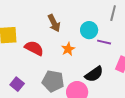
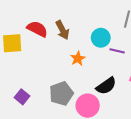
red semicircle: (34, 48) -> (37, 29), moved
gray pentagon: (53, 81) -> (61, 94), turned -30

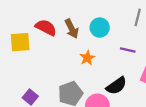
cyan circle: (101, 38) -> (100, 28), moved

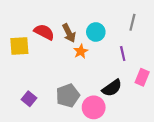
purple line: (128, 50) -> (123, 54), turned 64
orange star: (87, 58) -> (81, 51), moved

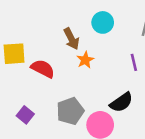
red semicircle: (44, 32) -> (43, 69), moved
cyan circle: (96, 32) -> (103, 22), moved

